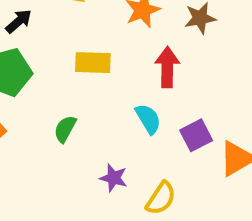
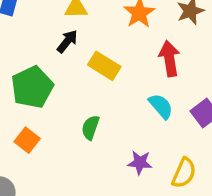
black arrow: (19, 21) -> (67, 41), moved
yellow rectangle: (93, 63) -> (104, 66), turned 40

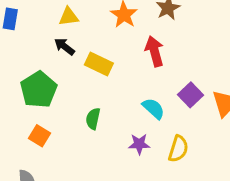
black arrow: (67, 41) -> (64, 46), turned -85
cyan semicircle: (161, 106) -> (153, 108), moved

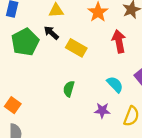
green pentagon: (39, 90) -> (25, 42), moved
orange square: (39, 136) -> (13, 105), moved

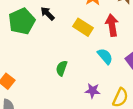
yellow rectangle: (76, 48) -> (83, 27), moved
cyan semicircle: (115, 84) -> (105, 56), moved

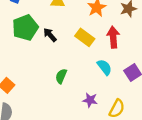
black arrow: (48, 14) -> (50, 35), moved

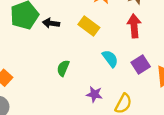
black arrow: (50, 35) -> (51, 23), turned -40
red arrow: (113, 37) -> (134, 26), moved

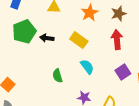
cyan semicircle: (110, 59) -> (87, 67), moved
green semicircle: (63, 68) -> (57, 76), turned -40

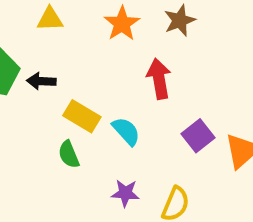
yellow rectangle: (79, 40) -> (82, 116), moved
red arrow: (117, 40) -> (159, 79), moved

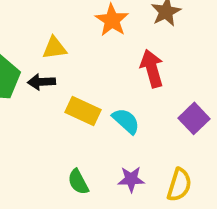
yellow triangle: (50, 19) -> (54, 48), moved
green semicircle: (69, 154) -> (78, 182), moved

